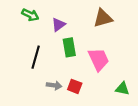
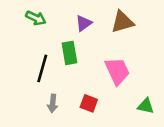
purple triangle: (58, 25) -> (84, 23), moved
green rectangle: (69, 47) -> (69, 53), moved
gray arrow: (54, 85) -> (53, 103), moved, turned 88

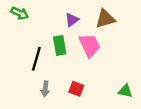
green arrow: (36, 18) -> (20, 13), moved
pink trapezoid: (117, 71) -> (90, 45), moved

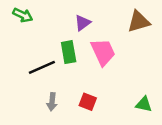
brown triangle: (105, 19) -> (139, 22), moved
black line: (36, 59) -> (42, 67), turned 50

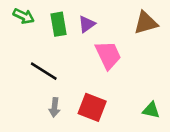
green rectangle: (69, 52) -> (59, 24), moved
black line: (42, 67) -> (44, 71), turned 56
red square: (88, 102) -> (92, 107), size x1.5

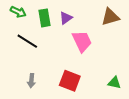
black line: (44, 71) -> (27, 41), moved
gray arrow: (54, 107) -> (31, 81), moved

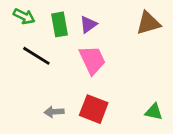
pink trapezoid: (82, 41) -> (92, 60), moved
gray arrow: (31, 81) -> (54, 112), moved, turned 80

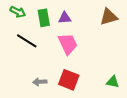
purple triangle: (88, 24) -> (65, 18), turned 32

